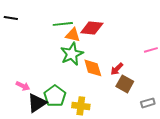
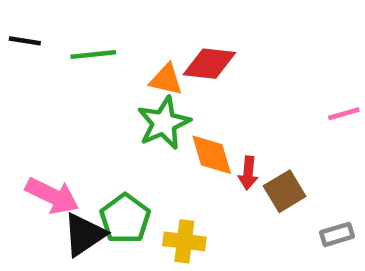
green line: (63, 24) -> (93, 55), moved
red arrow: (117, 69) -> (248, 173), moved, turned -40
brown square: (125, 84) -> (285, 191), turned 30
pink arrow: (23, 86) -> (52, 196), size x1.6

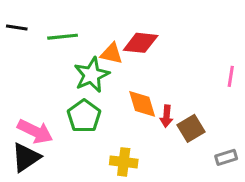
pink line: (344, 114) -> (231, 76), turned -65
green star: (164, 123) -> (92, 75), moved
green pentagon: (125, 219) -> (84, 116), moved
black triangle: (84, 234) -> (26, 157), moved

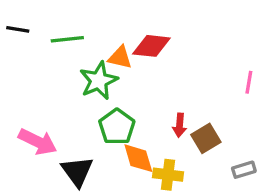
orange diamond: (142, 104) -> (138, 158), moved
green pentagon: (84, 116) -> (117, 127), moved
black triangle: (26, 157) -> (77, 171), moved, turned -32
yellow cross: (124, 162) -> (168, 175), moved

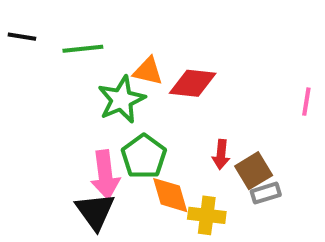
red diamond: (151, 46) -> (193, 83), moved
pink arrow: (38, 142) -> (105, 175), moved, turned 57
gray rectangle: (244, 170) -> (266, 193), moved

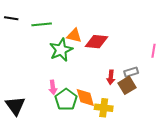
green pentagon: (144, 156) -> (66, 100), moved
pink arrow: (105, 175) -> (53, 87), size x0.6
gray rectangle: (266, 193) -> (131, 72), moved
black triangle: (95, 211) -> (15, 106), moved

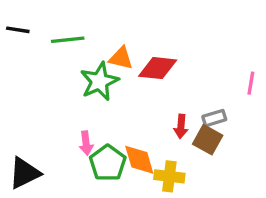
brown square: (127, 85) -> (208, 140), turned -30
black triangle: (15, 106) -> (24, 173), turned 40

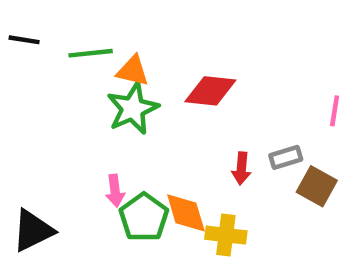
orange triangle: (121, 58) -> (133, 71), moved
brown square: (208, 140) -> (317, 186), moved

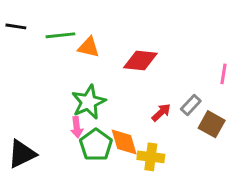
green star: (133, 109) -> (89, 102), moved
gray rectangle: (286, 157) -> (191, 105), turned -30
red arrow: (241, 168) -> (161, 112), turned -138

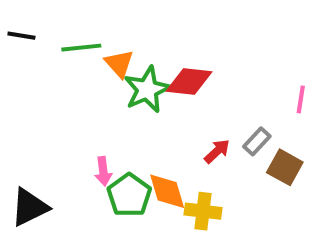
orange triangle: (89, 47) -> (119, 64), turned 35
green star: (89, 102) -> (147, 89), moved

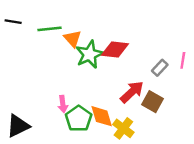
gray rectangle: (257, 141) -> (160, 68), moved
red arrow: (217, 151) -> (132, 92), size x1.5
brown square: (285, 167) -> (153, 102), moved
yellow cross: (203, 211) -> (123, 128), turned 30

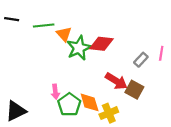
red arrow: (132, 92) -> (116, 81), turned 75
yellow cross: (123, 128) -> (109, 113), turned 30

